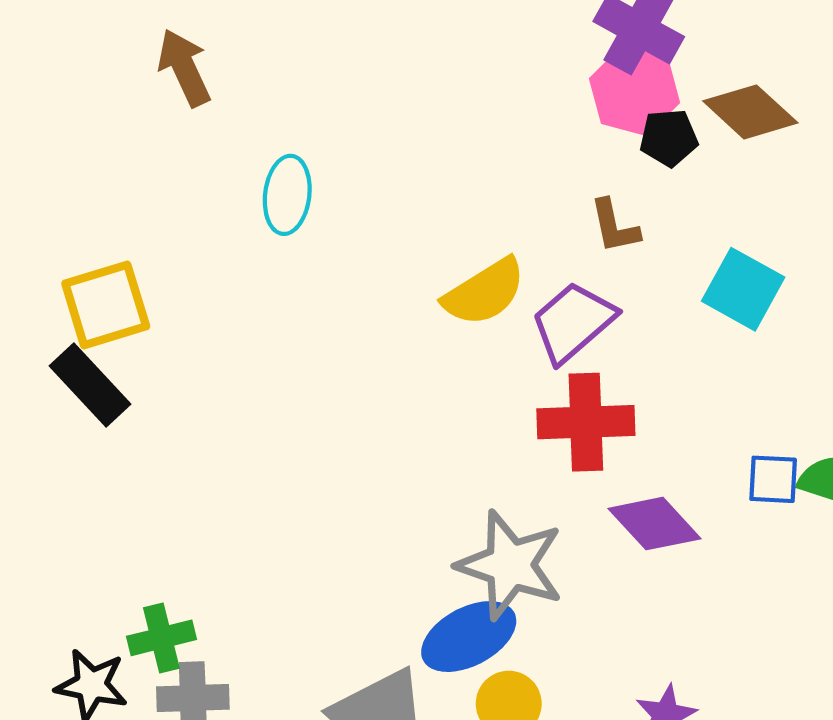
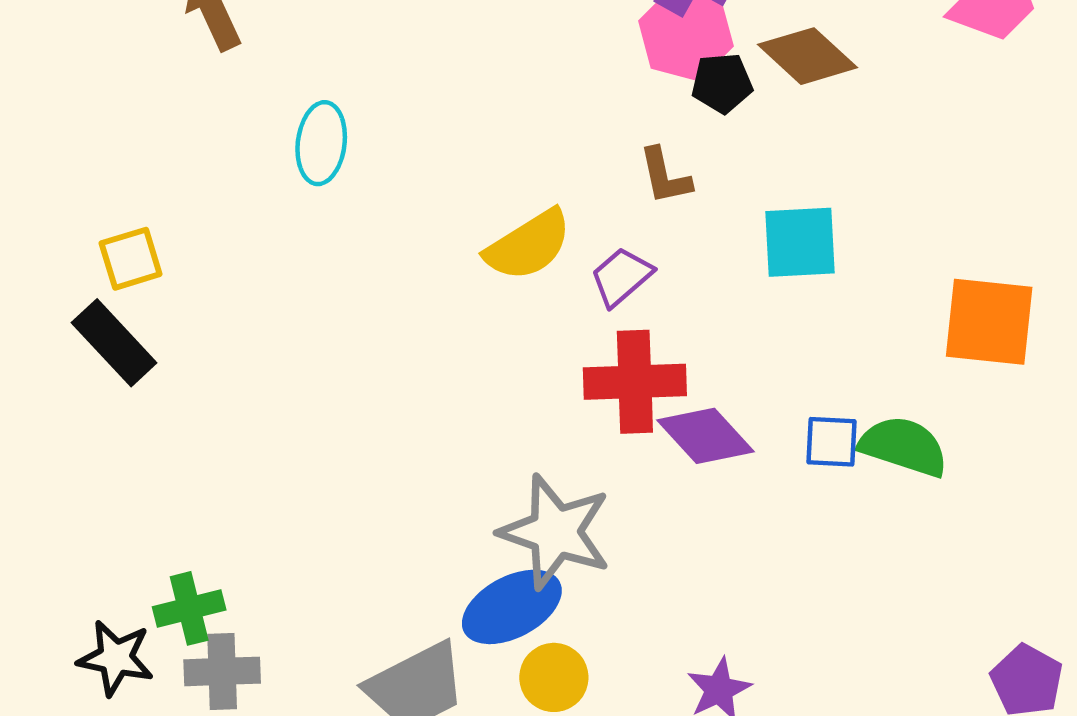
cyan square: (743, 289) -> (800, 242), turned -32
yellow square: (106, 305) -> (131, 259), size x0.7
purple trapezoid: (573, 322) -> (621, 277), size x0.7
purple diamond: (655, 524) -> (705, 436), moved

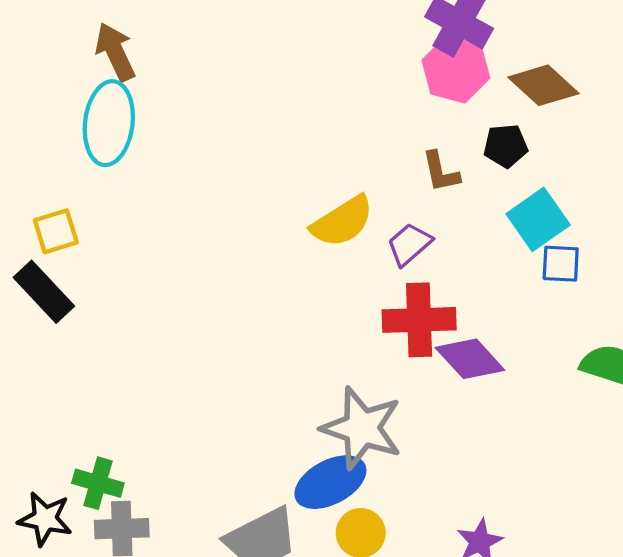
black pentagon: (722, 83) -> (506, 146), moved
cyan ellipse: (321, 143) -> (109, 123), moved, size x1.4
cyan square: (800, 242) -> (538, 219), turned -32
blue square: (832, 442) -> (561, 264), moved
green cross: (189, 608) -> (98, 483), turned 30

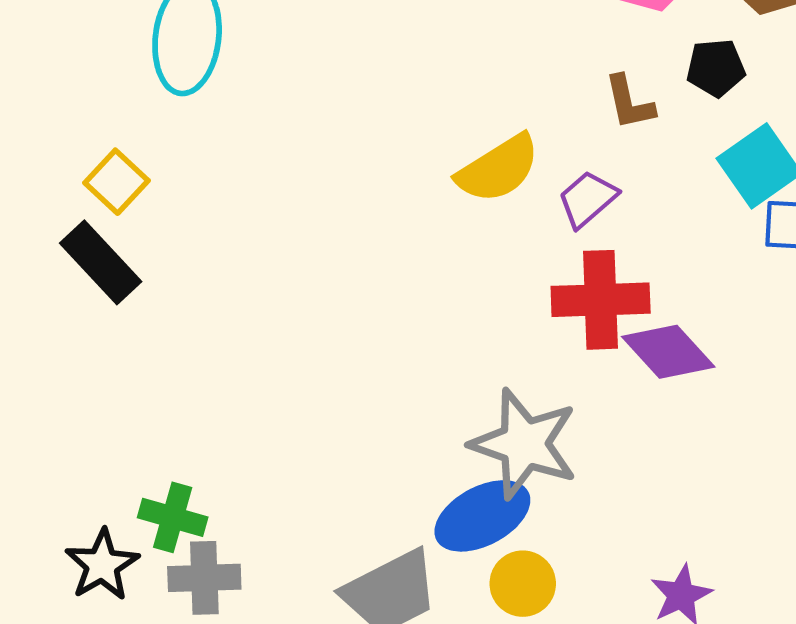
yellow square: (56, 231) -> (116, 182), turned -30
black star: (45, 519) -> (102, 565), turned 30

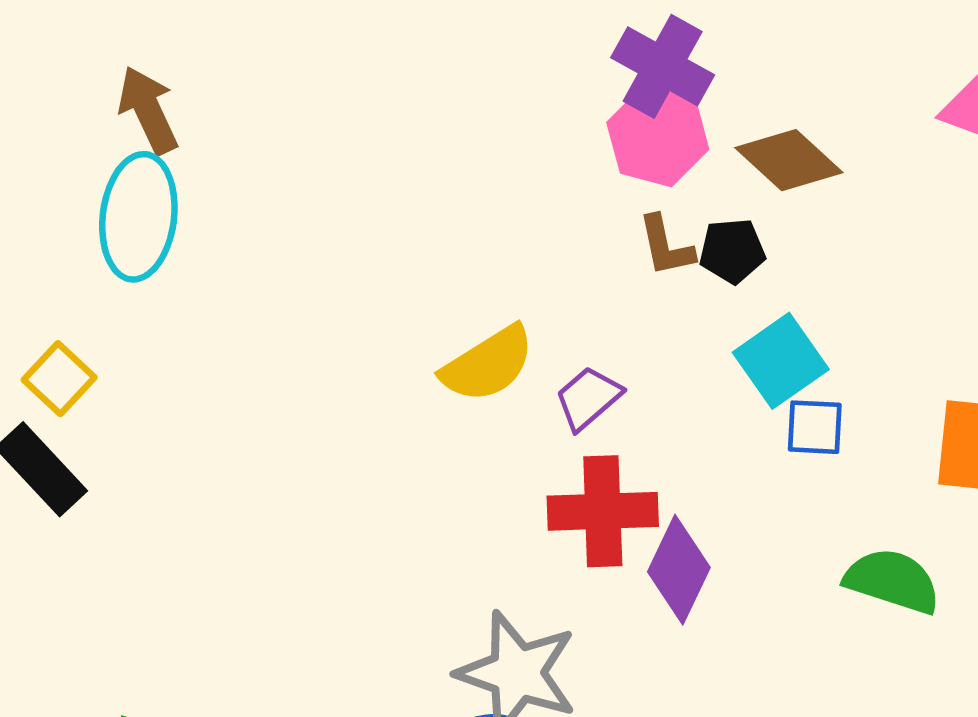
brown L-shape: (629, 102) -> (666, 246), moved
purple diamond: (668, 352) -> (679, 570), turned 68

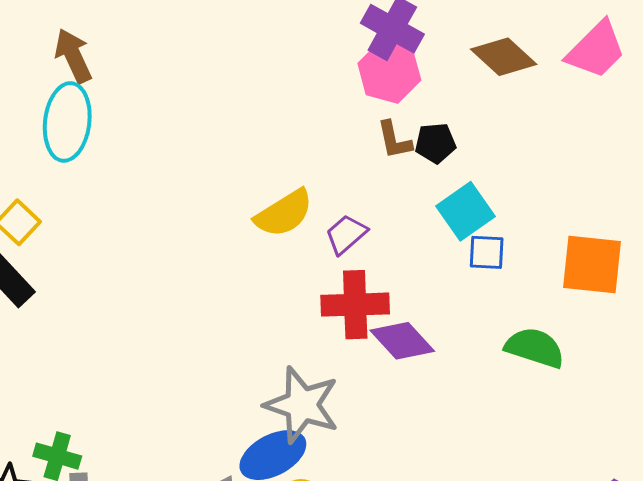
brown diamond: (789, 160) -> (504, 57), moved
purple diamond: (679, 570) -> (402, 341), turned -68

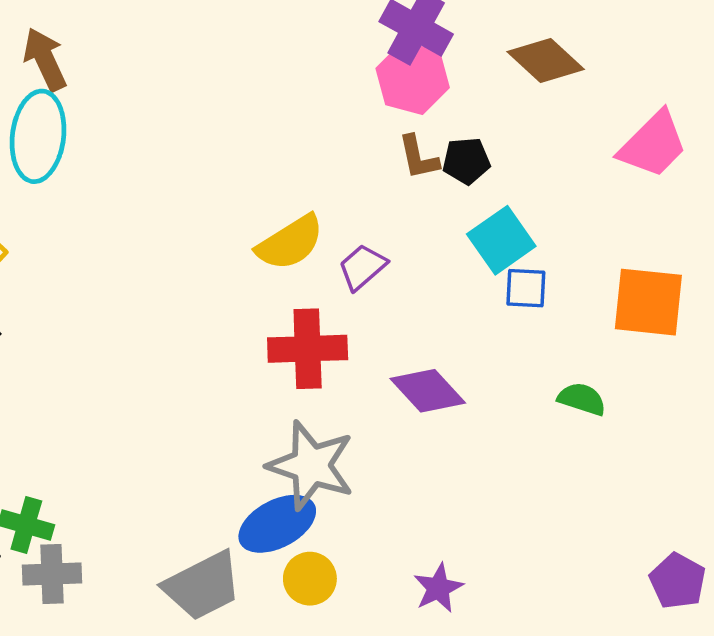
pink trapezoid: (596, 50) -> (653, 145), moved
red cross: (355, 305) -> (308, 349), moved
green semicircle: (535, 348) -> (582, 399), size x0.7

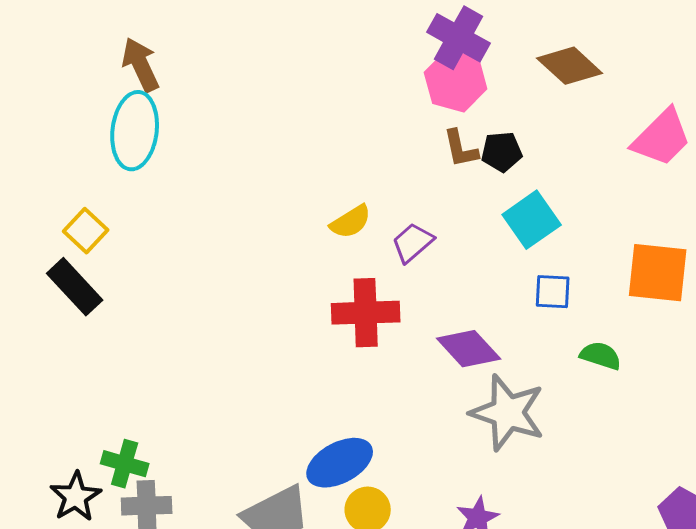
yellow semicircle: (290, 243) -> (351, 222), size x0.7
blue square: (526, 288) -> (553, 292), moved
gray star: (311, 465) -> (508, 413), moved

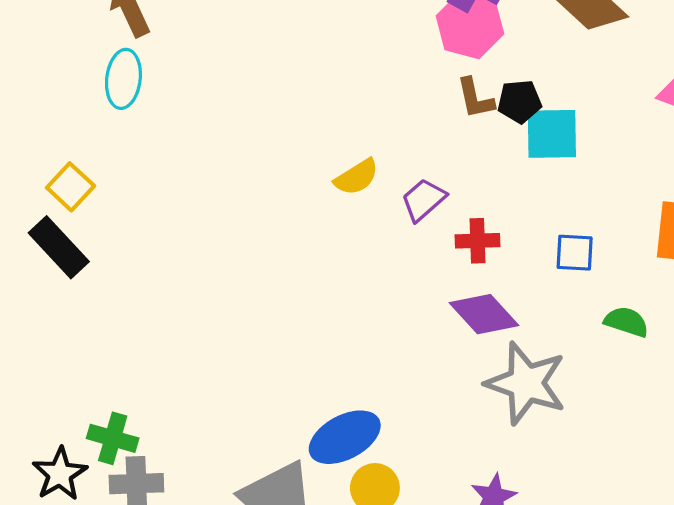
cyan ellipse: (135, 131) -> (123, 79), size x0.7
cyan square: (532, 220) -> (552, 134), moved, turned 34
red cross: (366, 313) -> (477, 241), moved, size x0.6

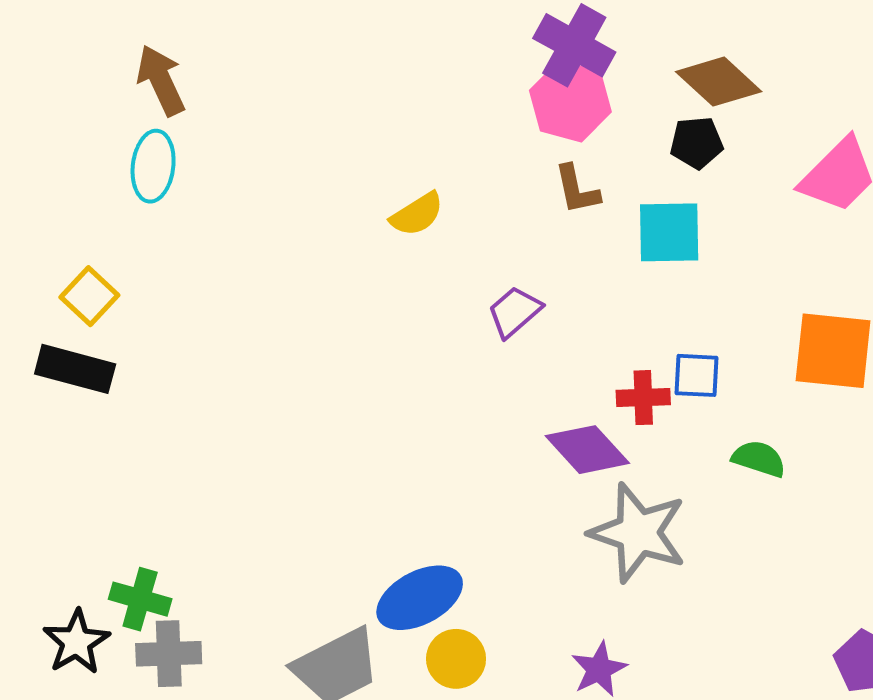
black pentagon: (520, 102) -> (697, 143), moved
yellow semicircle: (357, 177) -> (417, 214), moved
red cross: (477, 241) -> (643, 398), moved
black rectangle: (59, 247) -> (75, 369), turned -32

